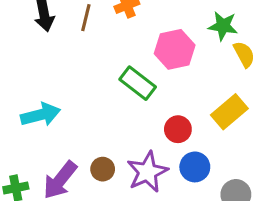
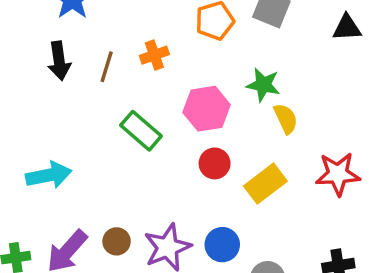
green rectangle: (138, 83) -> (141, 131), moved
red circle: (178, 129) -> (215, 163), moved

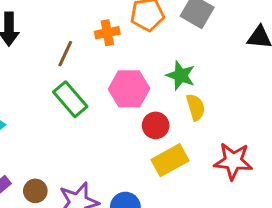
orange cross: (154, 55) -> (107, 33), moved
brown line: (107, 67) -> (65, 54), moved
red circle: (215, 163) -> (156, 125), moved

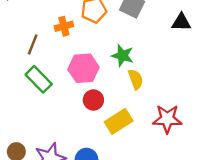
red circle: (156, 125) -> (93, 100), moved

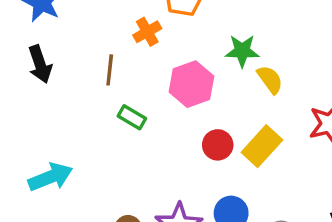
green rectangle: (39, 79) -> (132, 117), size x0.7
red circle: (93, 100) -> (218, 145), moved

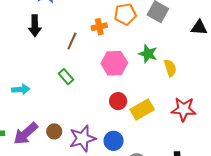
yellow semicircle: (270, 80) -> (170, 68), moved
green rectangle: (132, 117) -> (66, 77), moved
cyan arrow: (50, 177) -> (21, 89), size x0.7

